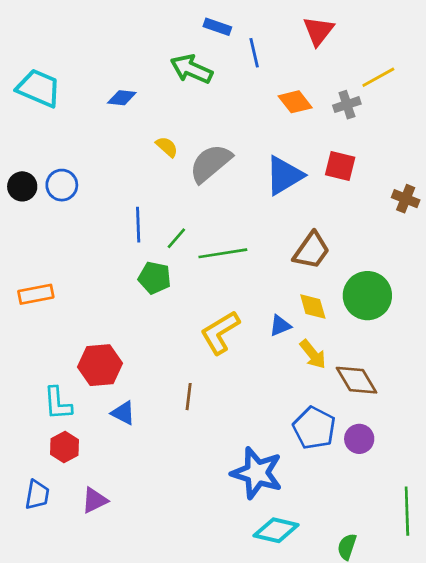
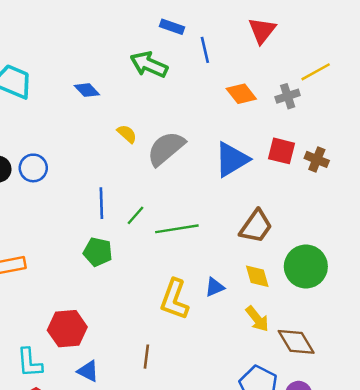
blue diamond: (122, 98) -> (87, 90), turned 40
brown cross: (406, 199) -> (317, 159), moved
green pentagon: (155, 278) -> (98, 252), moved
blue triangle: (280, 326) -> (215, 287), moved
yellow L-shape: (220, 332) -> (174, 299), turned -39

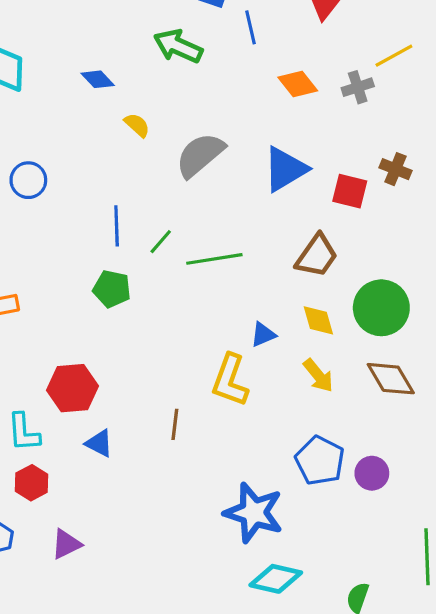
yellow semicircle: (127, 134) -> (137, 125), moved
red square: (282, 151) -> (350, 191), moved
yellow L-shape: (174, 299) -> (230, 380), moved
brown diamond: (296, 342) -> (391, 379), moved

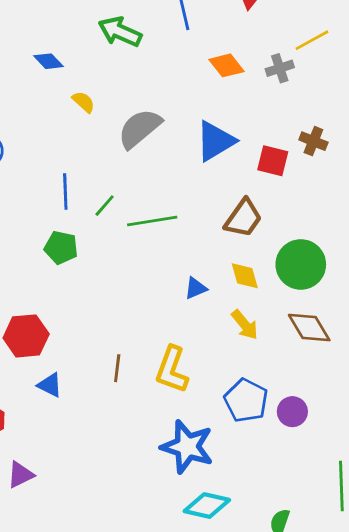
yellow L-shape: (230, 380) -> (172, 370), moved

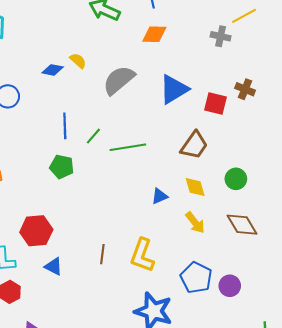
blue diamond: (48, 61) -> (53, 70), moved, turned -35
orange diamond: (226, 65) -> (154, 34), moved, turned -50
gray cross: (280, 68) -> (221, 36), turned 30
green circle: (301, 264) -> (236, 179), size x0.6

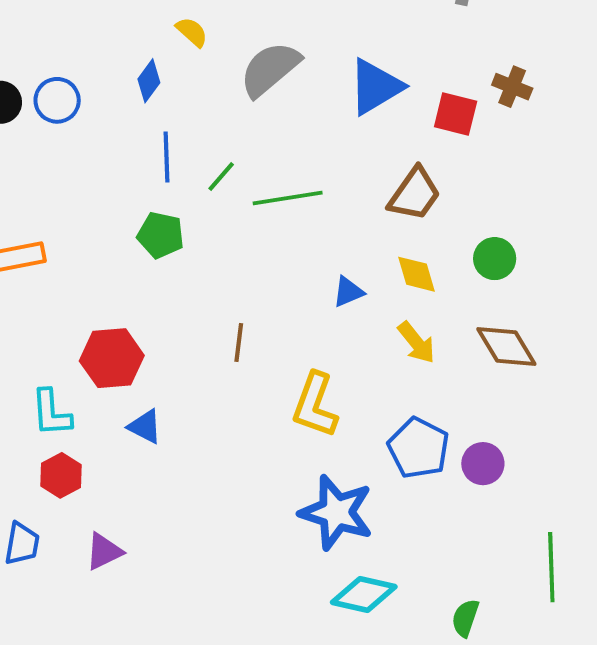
blue diamond: (53, 70) -> (149, 81), moved, turned -65
brown line: (102, 254) -> (239, 343), moved

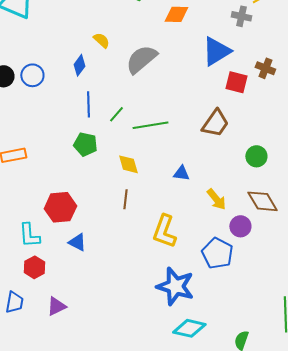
blue triangle: (375, 87) -> (216, 51), moved
yellow diamond: (416, 274) -> (128, 164), moved
blue triangle: (348, 292) -> (181, 173), turned 30
purple circle: (483, 464) -> (240, 226), moved

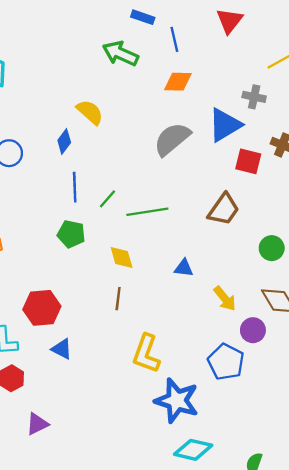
gray cross: (241, 16) -> (254, 97), moved
yellow semicircle: (101, 40) -> (90, 112), size x1.4
gray semicircle: (141, 59) -> (172, 139), moved
yellow L-shape: (164, 231) -> (146, 354), moved

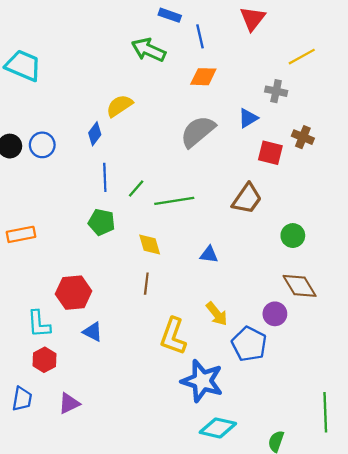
yellow semicircle: (90, 112) -> (119, 106), turned -76
blue triangle: (225, 125) -> (248, 118), size x0.6
yellow arrow: (225, 299) -> (217, 314), moved

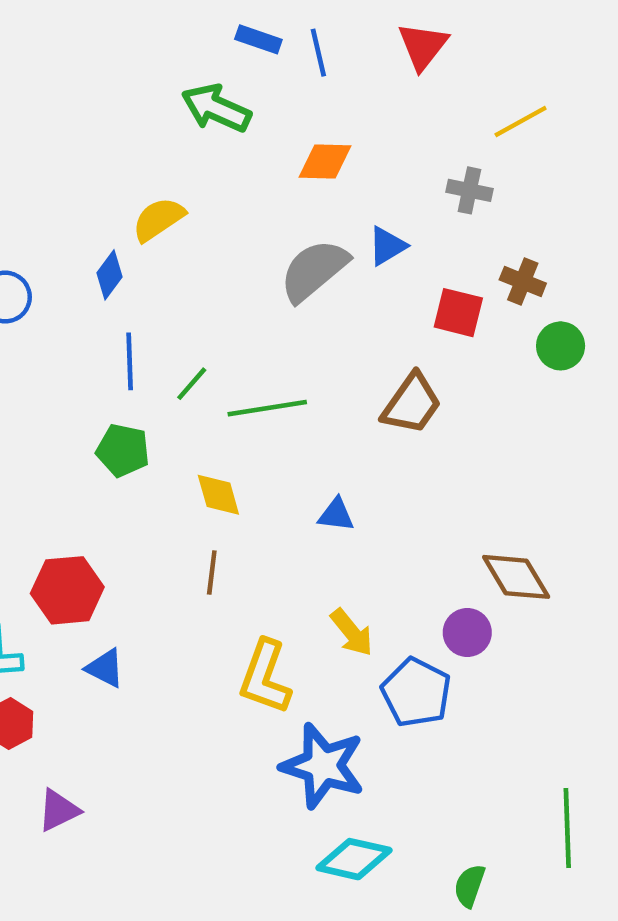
blue line: (200, 36) -> (318, 53), moved
blue triangle: (248, 118) -> (387, 246), moved
green circle: (293, 236) -> (561, 346), moved

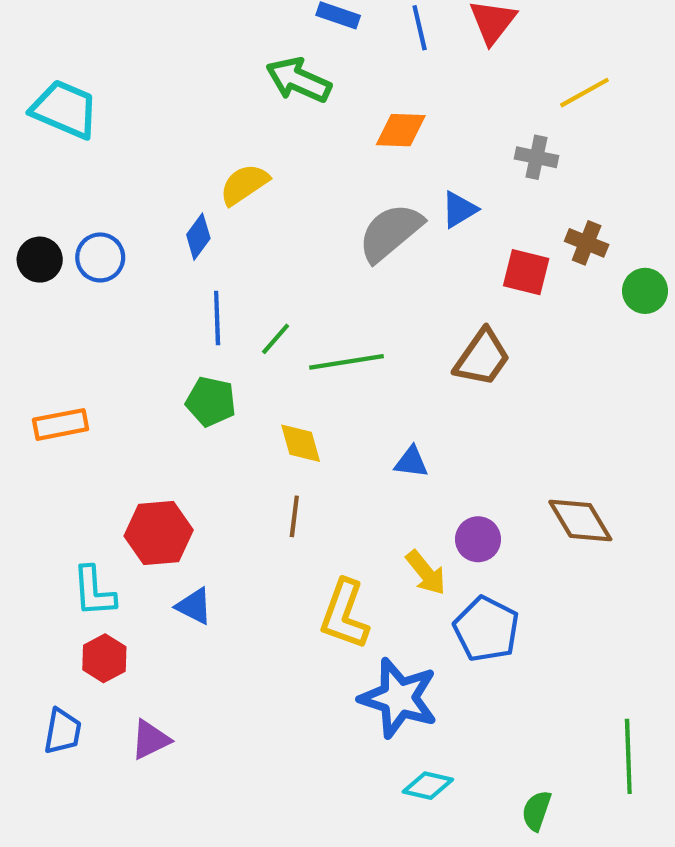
blue line: (318, 53) -> (420, 28), moved
green circle: (561, 346) -> (645, 291), moved
purple circle: (467, 633) -> (478, 539), moved
cyan diamond: (354, 859) -> (428, 786), size x0.7

